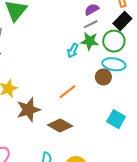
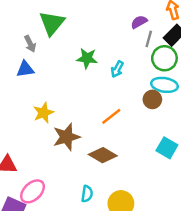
gray line: (91, 24) -> (149, 39), moved, turned -48
green star: (90, 41) -> (87, 58), moved

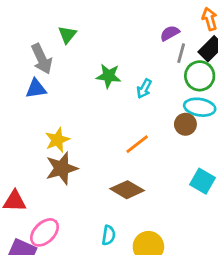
green triangle: (52, 23) -> (67, 35), size x0.6
gray arrow: (30, 44) -> (42, 59), size x1.5
brown star: (66, 137) -> (62, 168), moved

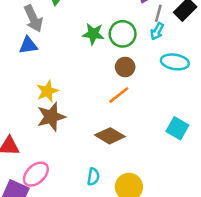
green circle: (200, 76) -> (123, 34), moved
cyan arrow: (144, 89) -> (157, 31), moved
brown circle: (185, 124) -> (125, 67), moved

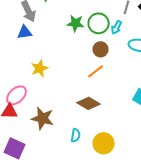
cyan arrow: (157, 31) -> (117, 27), moved
brown star: (51, 117) -> (43, 118), moved, turned 30
pink ellipse: (36, 174) -> (17, 95), moved

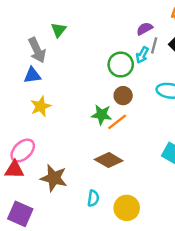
green star: (76, 23) -> (102, 115), moved
cyan arrow: (117, 27) -> (142, 55), moved
yellow star: (40, 68) -> (41, 106), moved

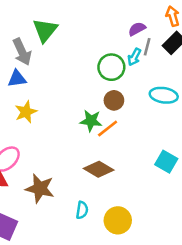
green triangle: (59, 30) -> (45, 30), size x1.5

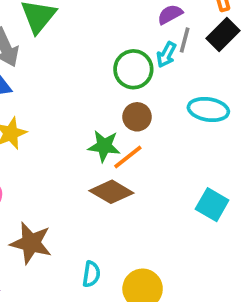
brown diamond: (99, 169) -> (111, 192), moved

